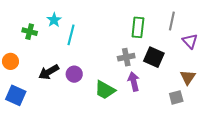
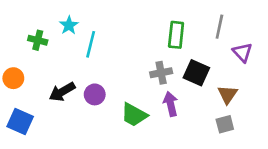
brown triangle: (188, 77) -> (228, 94), moved

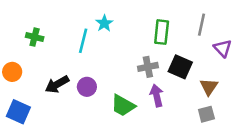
cyan star: (69, 25) -> (104, 23), moved

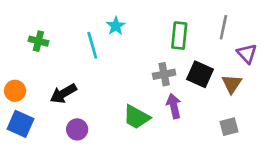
cyan line: (83, 41) -> (92, 45), turned -30
orange circle: (12, 72) -> (15, 91), moved
purple circle: (87, 87) -> (77, 129), moved
brown triangle: (209, 87) -> (232, 84), moved

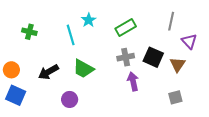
green rectangle: (179, 36) -> (126, 28), moved, turned 54
green trapezoid: (136, 117) -> (83, 69), moved
purple circle: (77, 129) -> (70, 99), moved

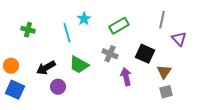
gray cross: (126, 57) -> (110, 54), moved, turned 35
brown triangle: (178, 65) -> (164, 72), moved
purple circle: (70, 99) -> (58, 87), moved

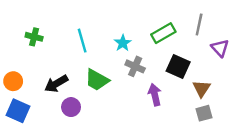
cyan star: (84, 19) -> (123, 43), moved
green rectangle: (119, 26) -> (163, 33), moved

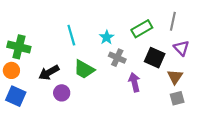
green cross: (34, 37) -> (19, 47), moved, size x1.5
purple triangle: (220, 48) -> (181, 48), moved

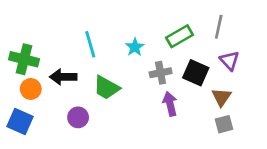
gray cross: (117, 58) -> (161, 73), moved, turned -35
orange circle: (11, 70) -> (31, 89), moved
black arrow: (49, 73) -> (63, 77), moved, turned 30

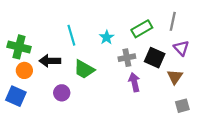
gray square: (224, 124) -> (182, 106), moved

